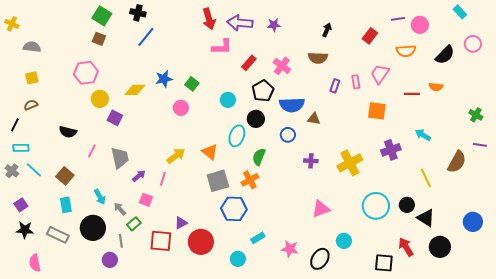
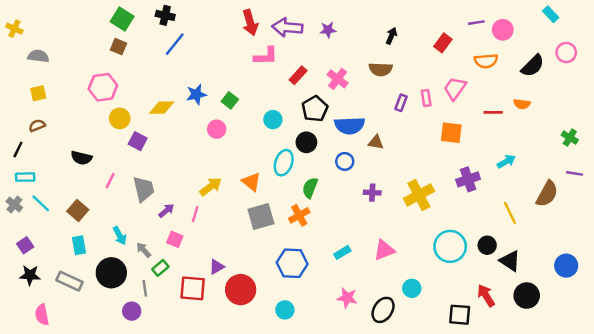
cyan arrow: (423, 135) -> (506, 161), turned 119
blue hexagon: (234, 209) -> (292, 263), moved
cyan rectangle: (258, 238) -> (342, 252), moved

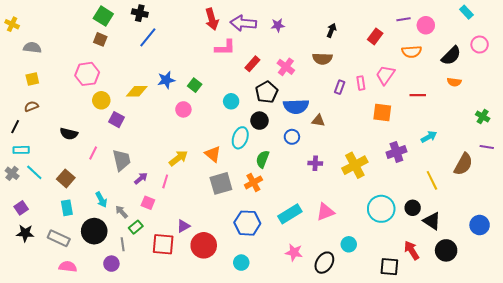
orange semicircle: (522, 104) -> (454, 82), moved
cyan rectangle: (342, 252) -> (290, 214), size x1.6
pink semicircle: (42, 315) -> (68, 267), moved, turned 108

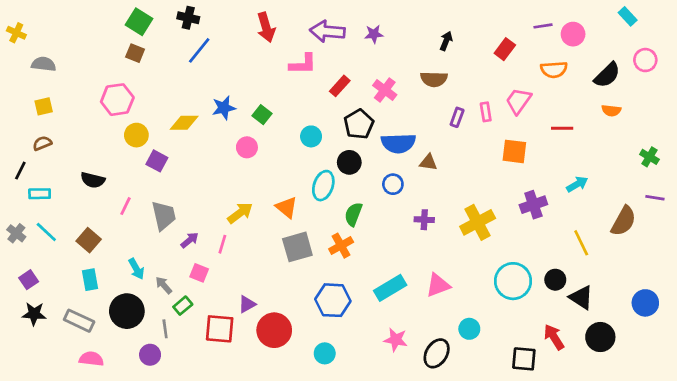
red arrow: (212, 19) -> (266, 27), moved
cyan rectangle: (21, 150) -> (40, 194), moved

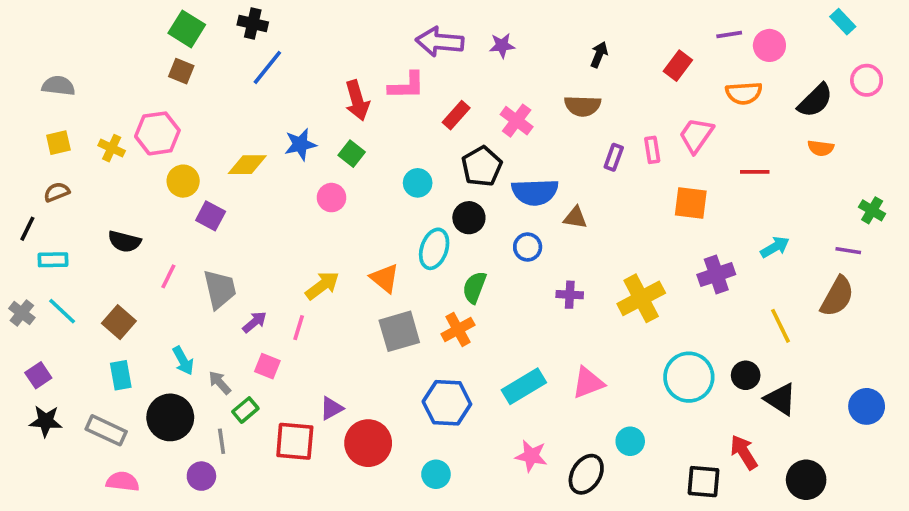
red arrow: (266, 27) -> (357, 100), moved
yellow cross: (16, 33) -> (112, 148), moved
purple line: (655, 198) -> (848, 251), moved
black circle: (600, 337) -> (806, 480), moved

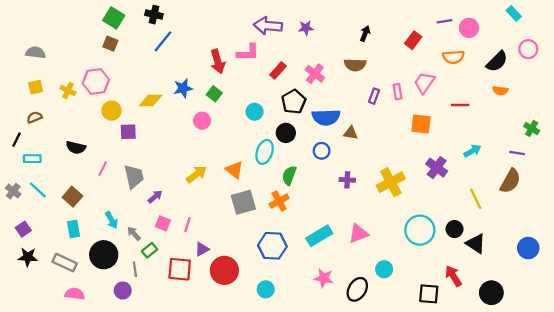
purple square: (211, 216) -> (128, 132), turned -30
purple cross: (716, 275) -> (437, 168), turned -35
pink line: (299, 328) -> (187, 225), moved

